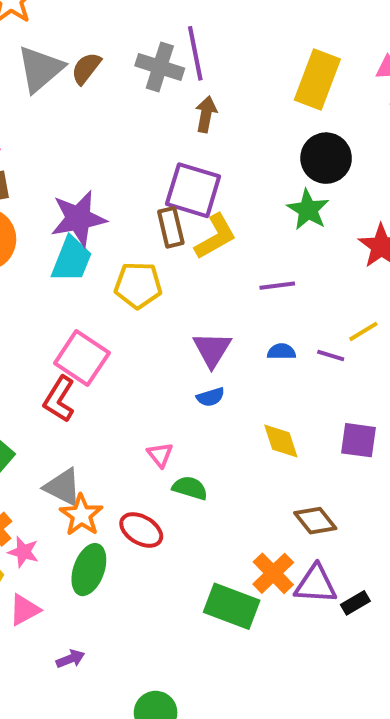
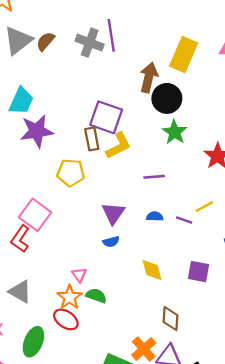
brown arrow: (206, 114) -> (149, 77), moved, size x1.4
black circle: (326, 158) -> (167, 98), moved
cyan trapezoid: (72, 259) -> (21, 101), moved
orange star: (81, 515) -> (70, 297), moved
brown diamond: (315, 521) -> (170, 319), turned 40

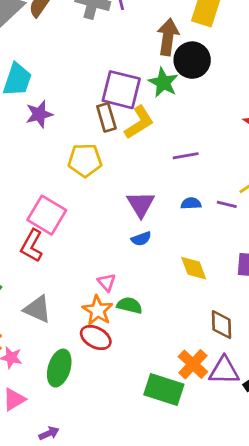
purple star: (37, 131) -> (39, 114), size x0.7
green star: (175, 132) -> (163, 82), moved

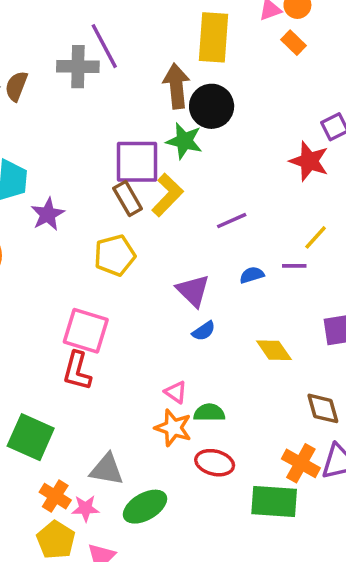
gray triangle: (37, 309) -> (107, 469), moved
red ellipse: (96, 338) -> (215, 463), moved
green ellipse: (59, 368) -> (145, 507), turned 57

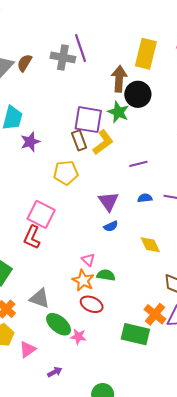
red ellipse: (215, 463) -> (92, 304), moved
green ellipse: (145, 507) -> (59, 324), turned 60
pink star: (85, 508) -> (78, 337), moved

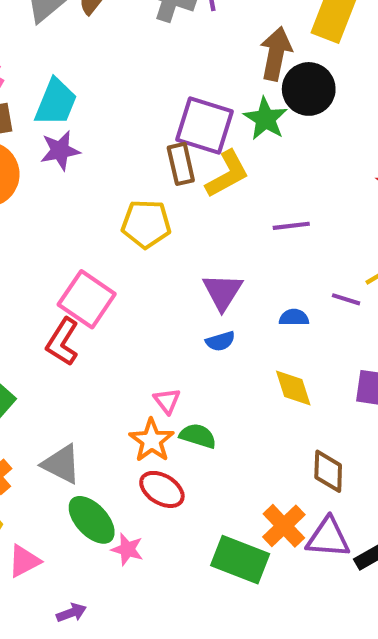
purple star: (30, 142) -> (60, 151), moved
blue semicircle: (145, 198) -> (294, 317), moved

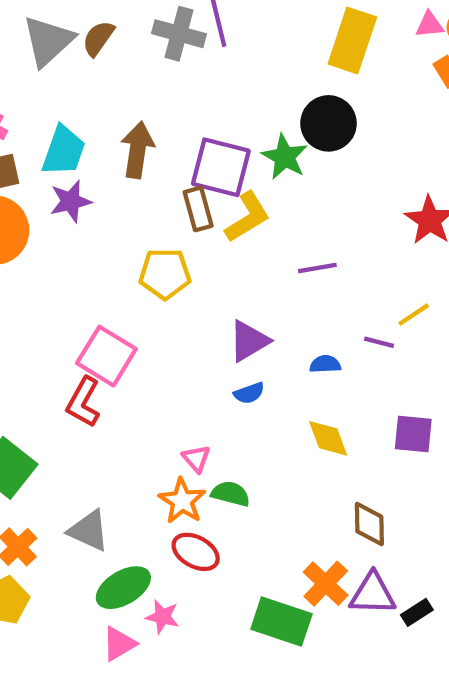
brown arrow: (276, 54) -> (137, 150), moved
purple triangle: (223, 292) -> (249, 341), turned 30
green ellipse: (92, 520) -> (123, 588), turned -75
pink triangle: (24, 561) -> (119, 644), moved

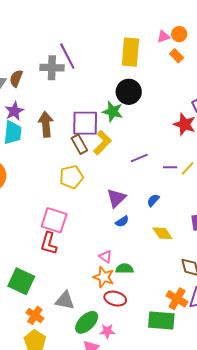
purple star: (71, 201) -> (14, 111), moved
purple line: (379, 342) -> (170, 167), moved
blue semicircle: (325, 364) -> (153, 200), turned -32

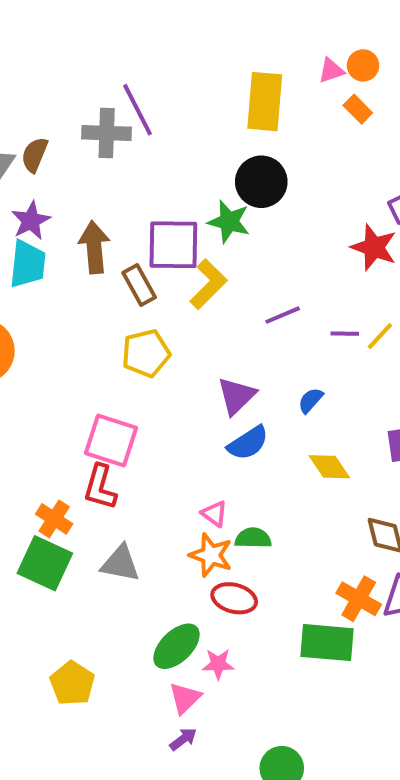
brown rectangle: (79, 144) -> (139, 285), moved
blue semicircle: (122, 221) -> (248, 443), size x1.5
gray triangle: (65, 301) -> (120, 563), moved
orange cross: (35, 315) -> (54, 519), moved

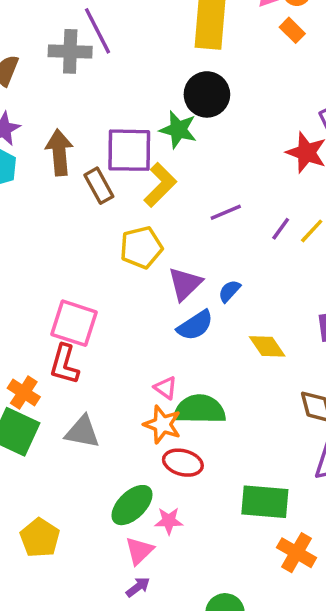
purple line: (345, 334) -> (281, 229), turned -55
yellow pentagon: (146, 353) -> (141, 247), moved
blue semicircle: (311, 400) -> (229, 291), moved
green semicircle: (253, 538) -> (200, 409), size x1.6
orange cross: (359, 599) -> (297, 553), moved

